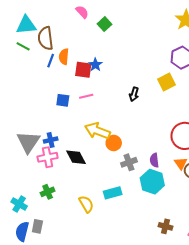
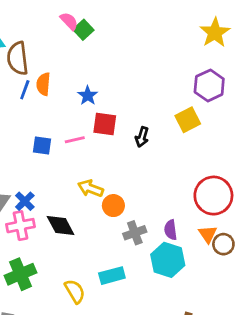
green square: (105, 24) -> (83, 30), moved
red square: (83, 70) -> (105, 124), moved
yellow arrow: (97, 131) -> (91, 188), size x0.7
blue cross: (51, 140) -> (25, 201), turned -32
green cross: (48, 192) -> (20, 274), size x1.5

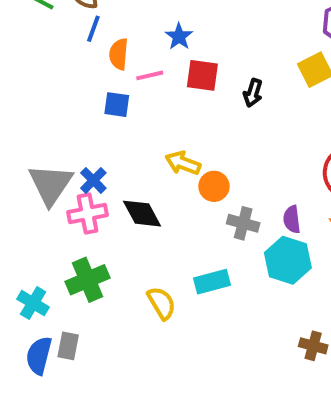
orange semicircle: (43, 84) -> (119, 54), moved
pink line: (75, 140) -> (150, 75), moved
gray cross: (135, 233) -> (243, 223), turned 35

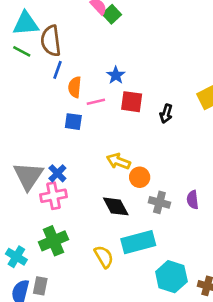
black diamond: (142, 214) -> (116, 206), moved
cyan hexagon: (288, 260) -> (171, 277), moved
cyan rectangle: (212, 282) -> (138, 242), size x1.4

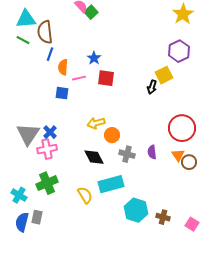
black arrow: (166, 114) -> (152, 87), moved
yellow arrow: (118, 161) -> (96, 123), turned -36

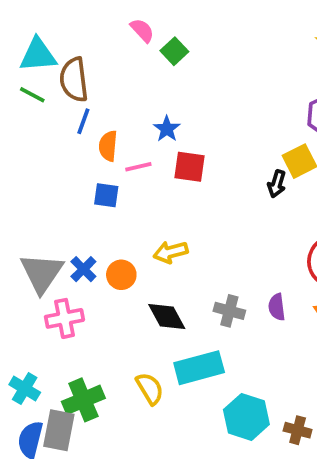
green square: (91, 12) -> (174, 51), moved
orange circle: (112, 135) -> (121, 275), moved
pink cross: (47, 149) -> (64, 318), moved
green cross: (47, 183) -> (83, 400), moved
gray rectangle: (37, 217) -> (59, 430), size x1.5

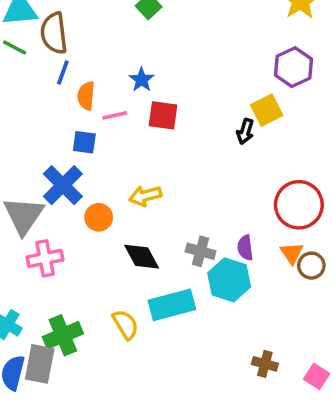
blue cross: (83, 269) -> (63, 185), moved, size x1.6
cyan hexagon: (246, 417) -> (229, 280), moved

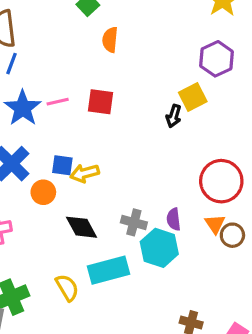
blue star: (142, 80) -> (23, 108), moved, size x1.6
orange semicircle: (86, 96) -> (110, 40), moved
blue square: (84, 142) -> (62, 165), moved

